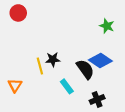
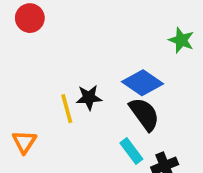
blue diamond: (100, 61) -> (143, 83), moved
cyan rectangle: (67, 86) -> (131, 151), moved

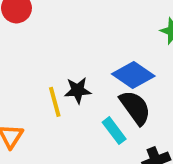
cyan rectangle: (131, 151) -> (114, 131), moved

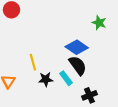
black star: (78, 90) -> (46, 79), moved

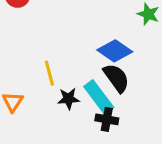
cyan rectangle: (66, 78) -> (99, 97), size x1.5
black cross: (89, 95) -> (107, 119), moved, turned 32

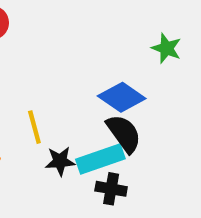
cyan rectangle: (99, 97) -> (100, 159), turned -72

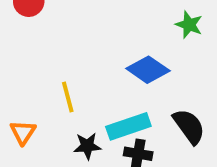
black semicircle: (124, 133) -> (189, 126), moved
black star: (60, 161) -> (87, 146), moved

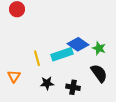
green star: (189, 25) -> (99, 48), moved
cyan rectangle: (128, 126) -> (62, 54), moved

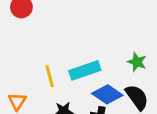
blue diamond: (78, 44) -> (107, 94), moved

